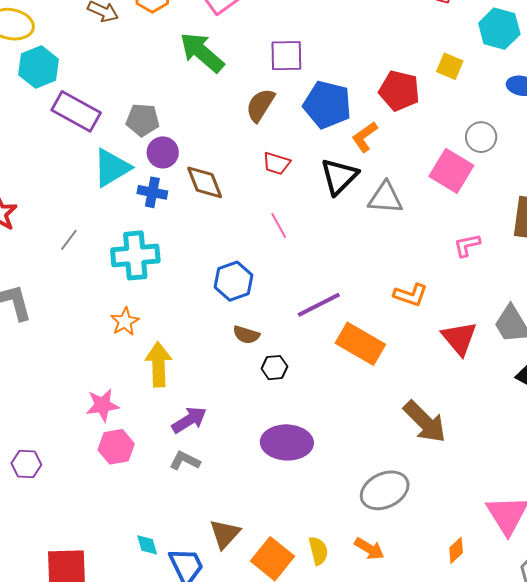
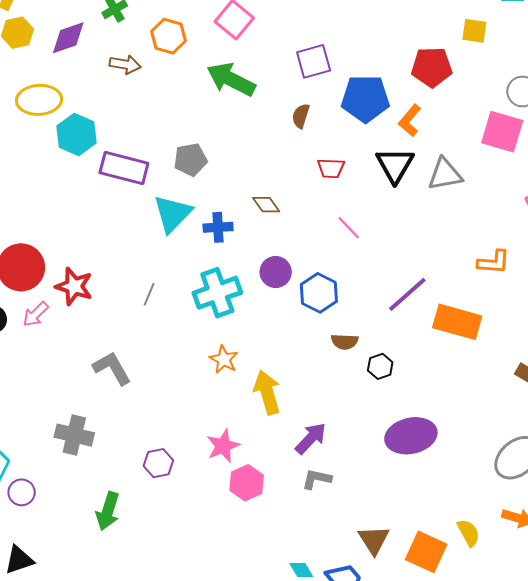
brown semicircle: (260, 105) -> (301, 116), size x0.7
purple circle: (163, 152) -> (276, 272), moved
brown diamond: (205, 182) -> (266, 205), size x0.7
purple hexagon: (26, 464) -> (158, 463), moved

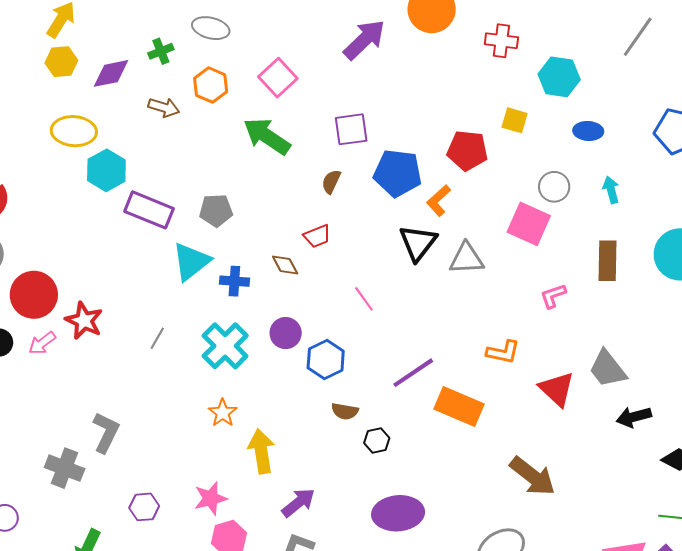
red trapezoid: (331, 168) -> (317, 236), moved, turned -32
cyan cross: (217, 293) -> (225, 346), turned -33
gray L-shape: (112, 368) -> (106, 433), moved, turned 48

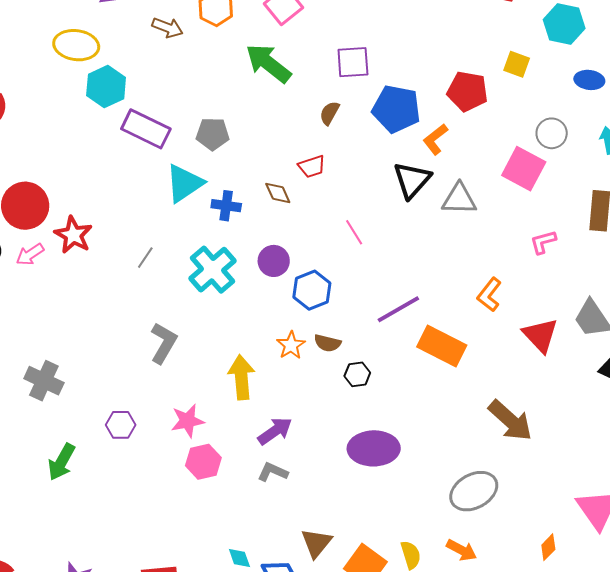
orange L-shape: (503, 352) -> (489, 295), turned 112
orange star: (223, 413) -> (291, 345), moved
gray L-shape: (106, 433) -> (164, 343), moved

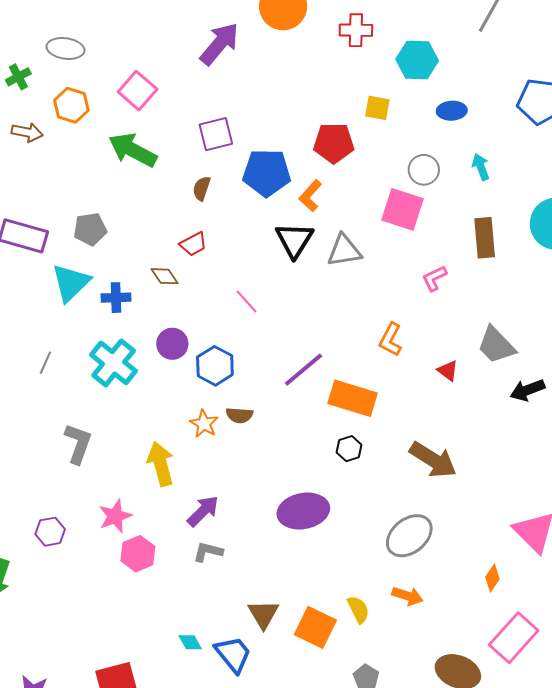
red triangle: (540, 335) -> (448, 371), size x0.6
black hexagon: (357, 374) -> (349, 449), moved

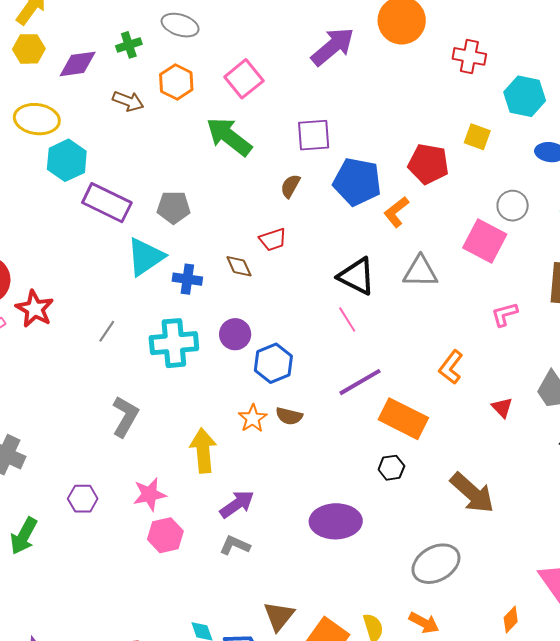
black triangle: (294, 240) -> (357, 276), moved, turned -45
pink line: (247, 301) -> (347, 319), moved
cyan cross: (114, 363) -> (174, 343), turned 36

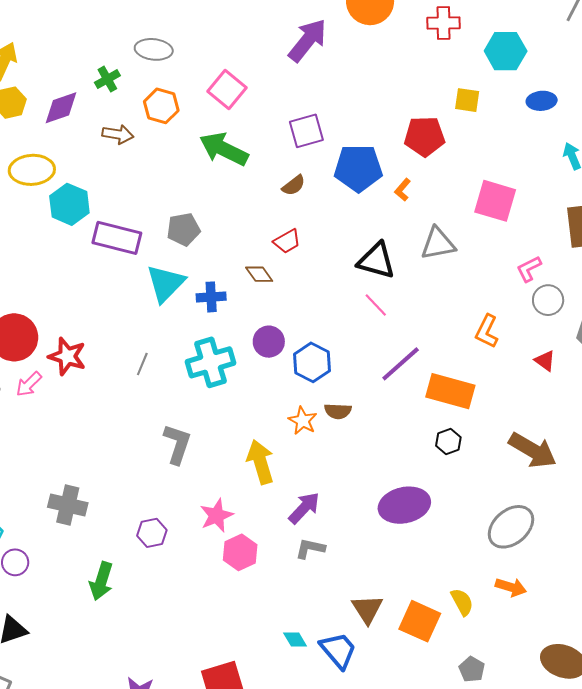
brown semicircle: (290, 186) -> (294, 185), turned -145
gray circle: (513, 206) -> (548, 300), moved
orange L-shape: (396, 212) -> (403, 190), size x0.7

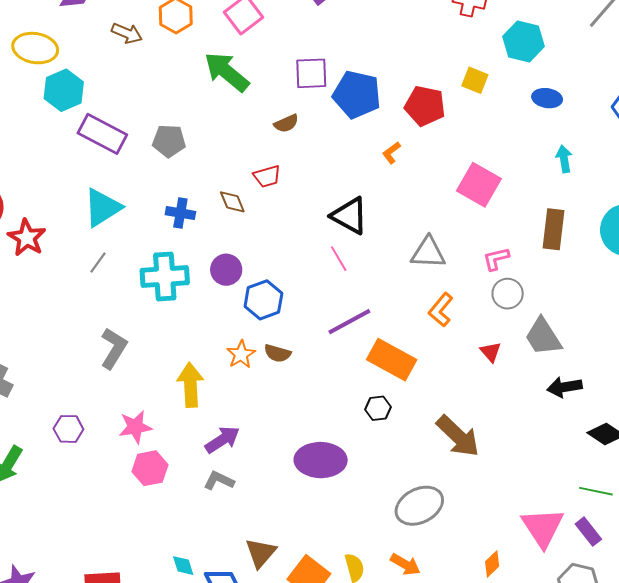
blue pentagon: (358, 168) -> (357, 95), moved
gray triangle: (438, 244) -> (428, 253), moved
cyan triangle: (166, 283) -> (102, 208), moved

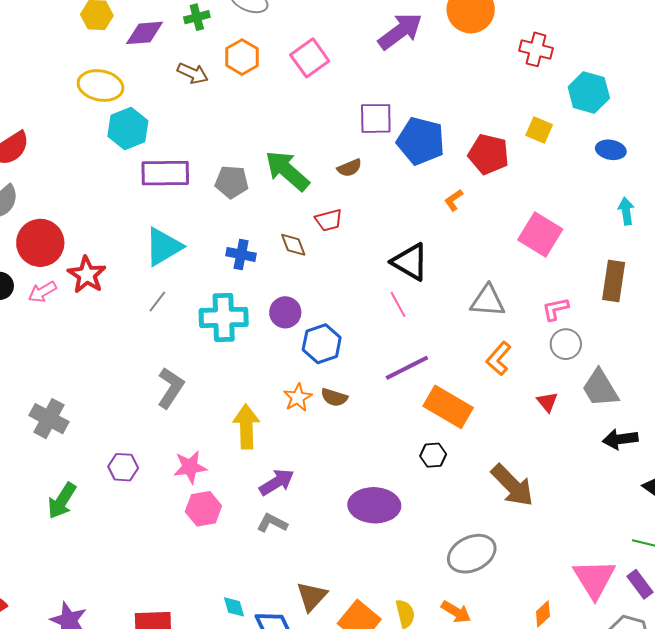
green arrow: (227, 72) -> (287, 171), moved
purple rectangle: (102, 134) -> (165, 173), turned -30

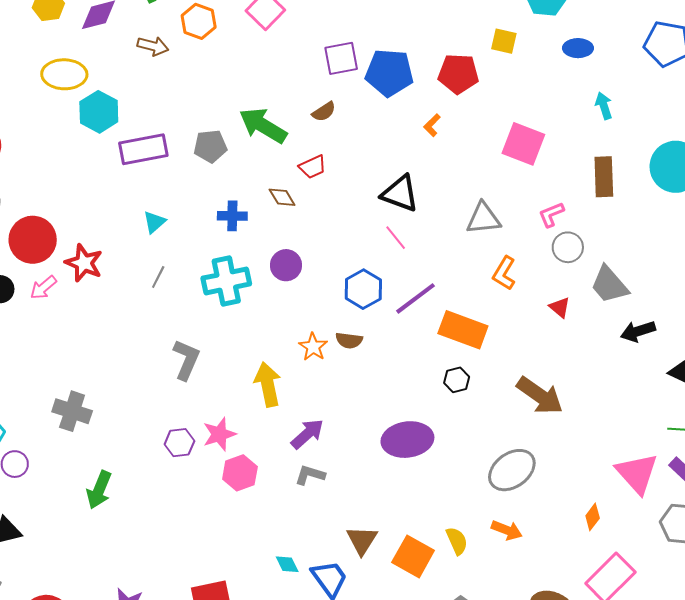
cyan triangle: (163, 247) -> (154, 222), size x0.6
blue hexagon: (322, 344) -> (363, 289), moved
purple hexagon: (123, 467) -> (179, 443), moved

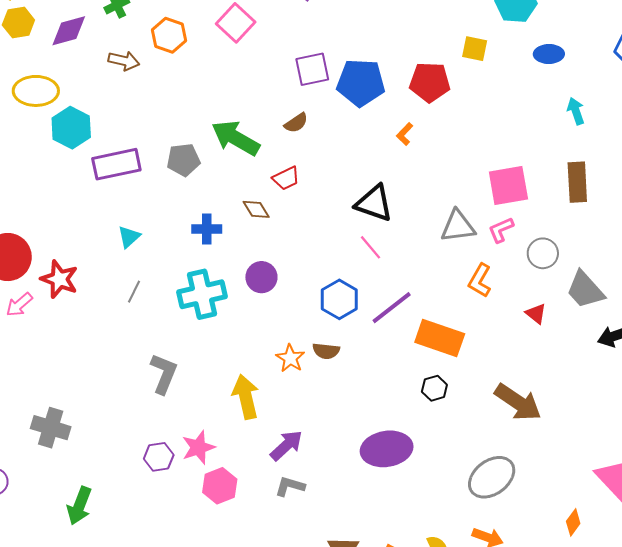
pink square: (523, 144) -> (508, 185), moved, turned -30
pink L-shape: (551, 214) -> (501, 230), moved

